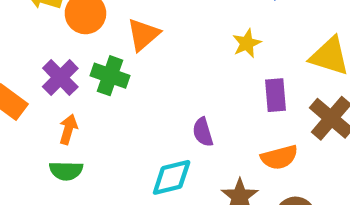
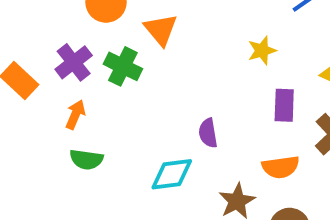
orange triangle: (143, 34) -> (161, 30), turned -36
green semicircle: (66, 171) -> (86, 159), moved

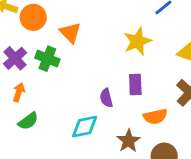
yellow star: (262, 51) -> (137, 41), size x1.5
purple rectangle: (284, 105) -> (135, 84), moved
green semicircle: (86, 159) -> (28, 121), turned -40

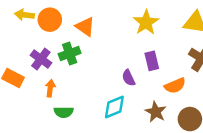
green cross: (47, 59) -> (70, 54), turned -30
green semicircle: (28, 121) -> (64, 112), turned 48

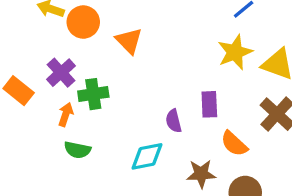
yellow star: (146, 22) -> (235, 52), moved
green cross: (70, 54) -> (93, 94), moved
orange semicircle: (175, 86) -> (234, 144), turned 55
brown star: (156, 112) -> (201, 174), turned 30

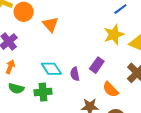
green cross: (93, 94) -> (43, 92), moved
purple rectangle: (209, 104) -> (97, 65), turned 35
cyan diamond: (147, 156) -> (51, 69), moved, turned 65

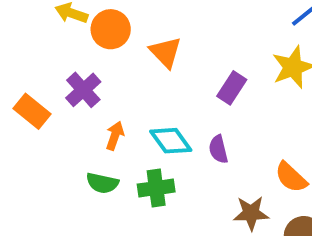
purple rectangle: (97, 65) -> (232, 88), moved
orange arrow: (10, 67) -> (115, 136), moved

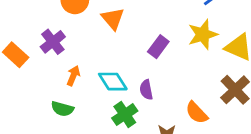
green cross: (156, 188) -> (125, 114), moved, turned -30

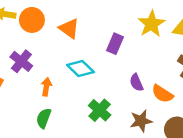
cyan diamond: (113, 82) -> (80, 69), moved
purple semicircle: (146, 90) -> (136, 83), moved
green semicircle: (62, 109) -> (44, 118), turned 108

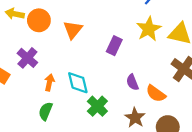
orange triangle: (69, 28) -> (73, 30), turned 30
cyan diamond: (80, 69) -> (78, 83), moved, turned 30
brown star: (141, 121) -> (135, 118), turned -30

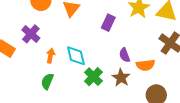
orange semicircle: (156, 94) -> (145, 65), turned -42
brown star: (135, 118) -> (121, 78), moved

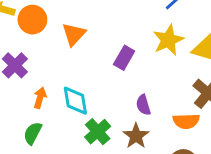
orange semicircle: (145, 65) -> (186, 121), moved

